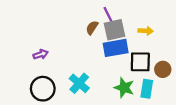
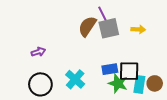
brown semicircle: (92, 28) -> (87, 26), size x1.5
blue rectangle: (116, 48) -> (110, 69), moved, size x0.7
black square: (140, 62) -> (129, 71), moved
brown circle: (163, 69) -> (155, 83), moved

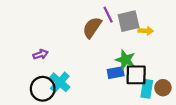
gray square: (109, 28) -> (129, 21), moved
cyan cross: (75, 79) -> (60, 82), moved
green star: (118, 83) -> (125, 60), moved

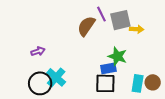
black square: (136, 75) -> (105, 83), moved

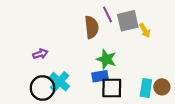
brown semicircle: (86, 26) -> (92, 27), turned 140
yellow arrow: (137, 29) -> (145, 30), turned 56
green star: (117, 56) -> (106, 59), moved
blue rectangle: (108, 68) -> (100, 76), moved

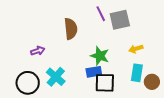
brown semicircle: (92, 27) -> (71, 29), moved
yellow arrow: (145, 30) -> (136, 49), moved, turned 104
black circle: (42, 88) -> (28, 83), moved
cyan rectangle: (146, 88) -> (137, 73), moved

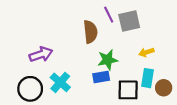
brown semicircle: (71, 29) -> (90, 32), moved
purple arrow: (38, 51) -> (41, 54), size x1.5
green star: (100, 56) -> (108, 60), turned -30
black square: (105, 83) -> (128, 90), moved

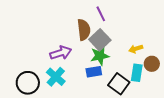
gray square: (129, 21) -> (100, 40), moved, turned -30
purple arrow: (41, 54) -> (61, 53), moved
brown circle: (164, 88) -> (152, 64), moved
black square: (128, 90) -> (119, 84), turned 35

